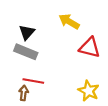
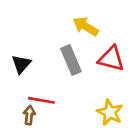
black triangle: (27, 32) -> (21, 64), moved
gray rectangle: (26, 52) -> (71, 60), moved, turned 45

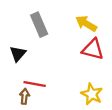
yellow arrow: (86, 26) -> (86, 24), moved
gray rectangle: (71, 60) -> (39, 25), moved

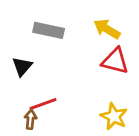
gray rectangle: (39, 25) -> (49, 30), turned -55
red line: (35, 84) -> (43, 104), turned -30

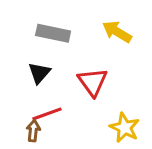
red triangle: (115, 61) -> (93, 82), moved, turned 40
black triangle: (22, 66) -> (39, 73), moved

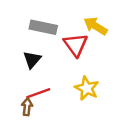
red triangle: (93, 82) -> (76, 45), moved
yellow star: (125, 128) -> (87, 88), moved

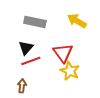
red triangle: (76, 45) -> (63, 53), moved
red line: (38, 93) -> (31, 61), moved

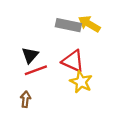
gray rectangle: (35, 22) -> (68, 25), moved
red triangle: (63, 53) -> (73, 61), turned -30

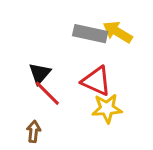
red line: (36, 70) -> (47, 93), turned 65
yellow star: (81, 82) -> (107, 108), turned -30

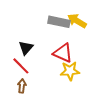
red line: (47, 93) -> (21, 66), moved

